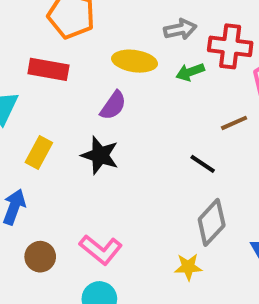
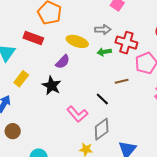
pink L-shape: (101, 250) -> (77, 114), moved

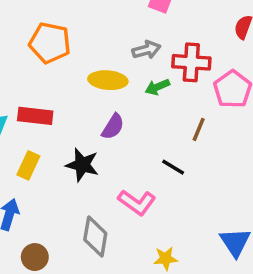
red rectangle: (33, 38) -> (35, 116), moved
purple semicircle: (63, 62) -> (113, 127), moved
brown line: (122, 81) -> (199, 129), turned -40
gray diamond: (102, 129) -> (95, 237), moved, turned -30

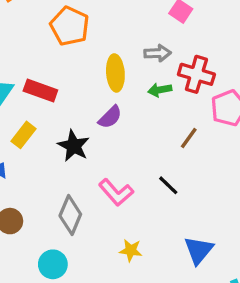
yellow ellipse: (108, 80) -> (115, 73), turned 68
black line: (173, 167) -> (168, 185), moved

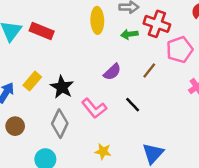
purple semicircle: (110, 117) -> (112, 72), moved
yellow rectangle: (24, 135) -> (32, 81), moved
black star: (74, 146) -> (62, 87), moved

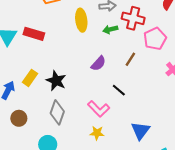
pink L-shape: (94, 108) -> (99, 109), moved

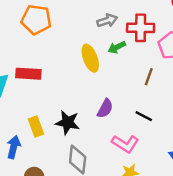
yellow ellipse: (81, 20) -> (90, 58), moved
purple semicircle: (98, 63) -> (105, 108), moved
yellow rectangle: (30, 78) -> (36, 126), turned -42

